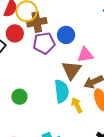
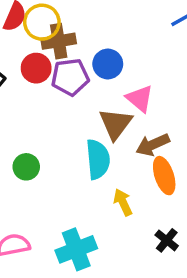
red circle: (15, 33) -> (36, 68), moved
pink triangle: (85, 55) -> (140, 99), turned 48
yellow arrow: (77, 105) -> (123, 202), moved

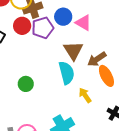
pink triangle: (140, 99) -> (83, 23), moved

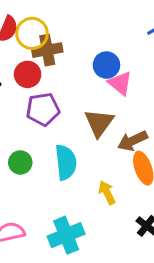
blue circle: (63, 17) -> (106, 65), moved
purple pentagon: (43, 28) -> (43, 109), moved
cyan semicircle: (67, 73) -> (66, 162), moved

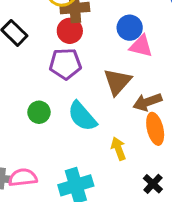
red circle: (28, 74) -> (70, 31), moved
pink triangle: (120, 83) -> (141, 46), turned -30
cyan semicircle: (66, 162) -> (82, 116), turned 140

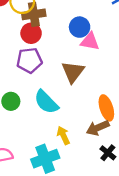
brown arrow: (147, 102) -> (98, 128), moved
yellow arrow: (118, 149) -> (63, 135), moved

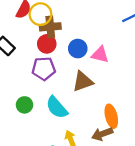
blue circle: (80, 27) -> (78, 49), moved
brown triangle: (73, 72) -> (83, 81), turned 30

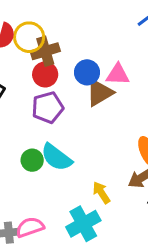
brown triangle: (83, 81) -> (100, 93), moved
cyan semicircle: (57, 107) -> (56, 157), moved

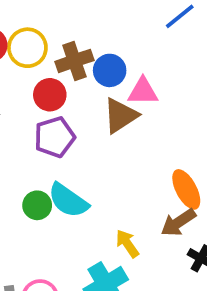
brown cross: (45, 51) -> (74, 61), moved
blue circle: (87, 72) -> (110, 70), moved

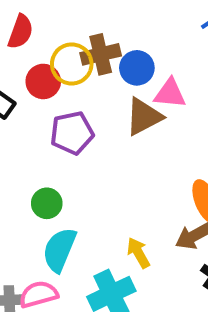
yellow circle: (27, 48) -> (72, 64), moved
red circle: (50, 95) -> (43, 81), moved
cyan semicircle: (68, 200) -> (59, 250), moved, turned 72

